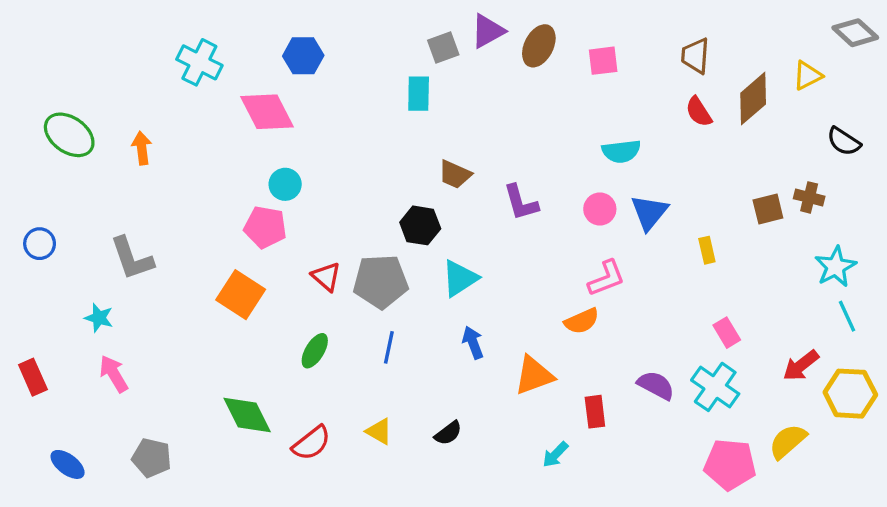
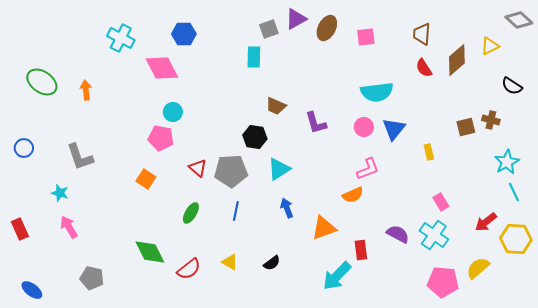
cyan semicircle: (621, 151) -> (377, 92), size x1.4
orange square: (241, 295) -> (146, 179), size x0.7
cyan arrow: (555, 455) -> (337, 276), size x1.8
blue ellipse: (68, 464) -> (32, 290), moved

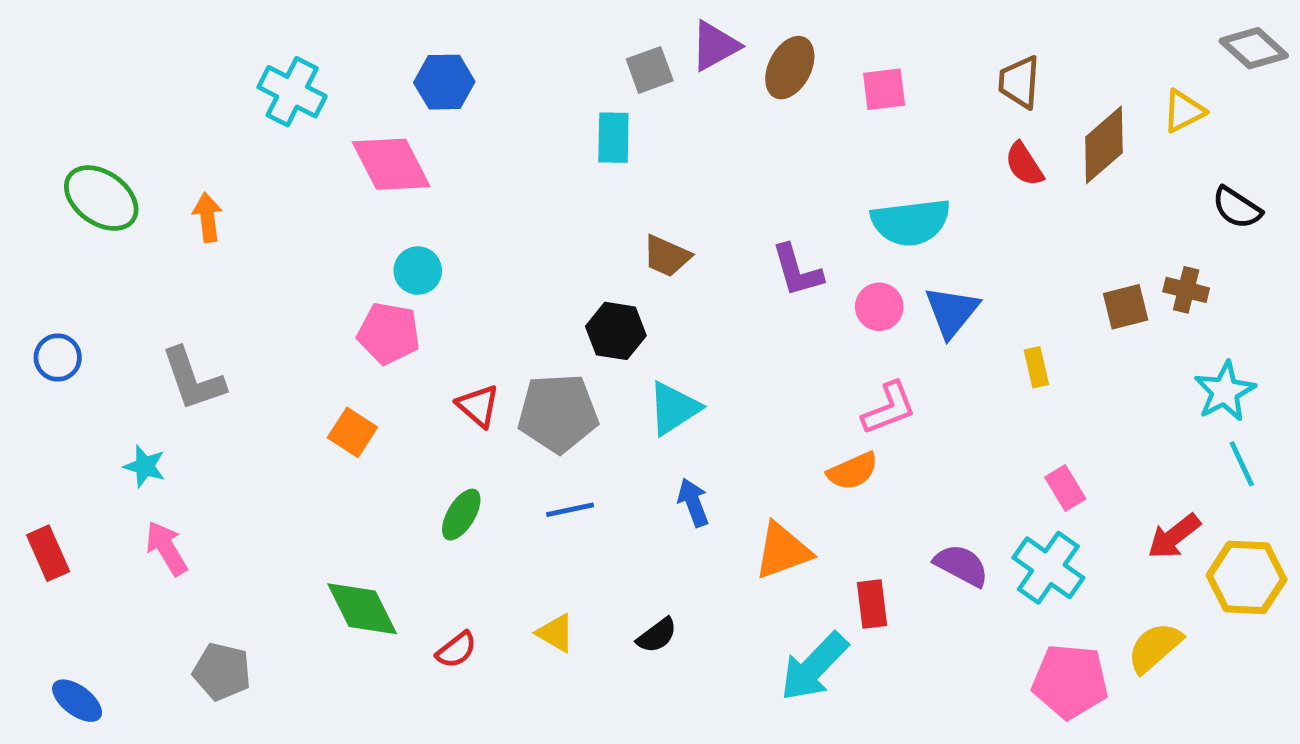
purple L-shape: (316, 123) -> (797, 271), moved
blue line: (236, 211) -> (570, 510), turned 66
red semicircle: (189, 269) -> (456, 650), size x0.7

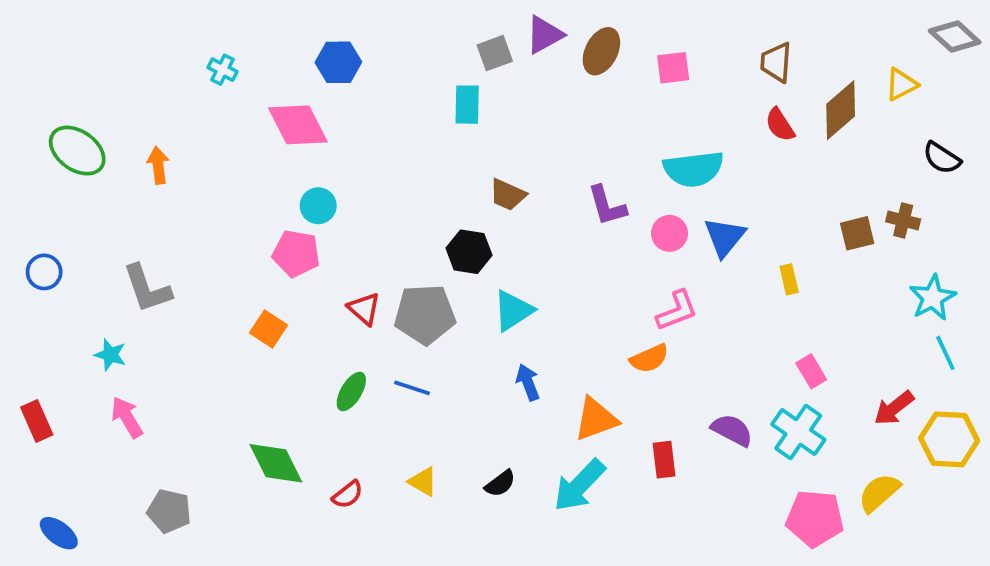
cyan cross: (292, 92) -> (223, 70), size x0.6
blue line: (570, 510) -> (412, 388), moved, turned 30
cyan arrow: (814, 667) -> (579, 485), moved

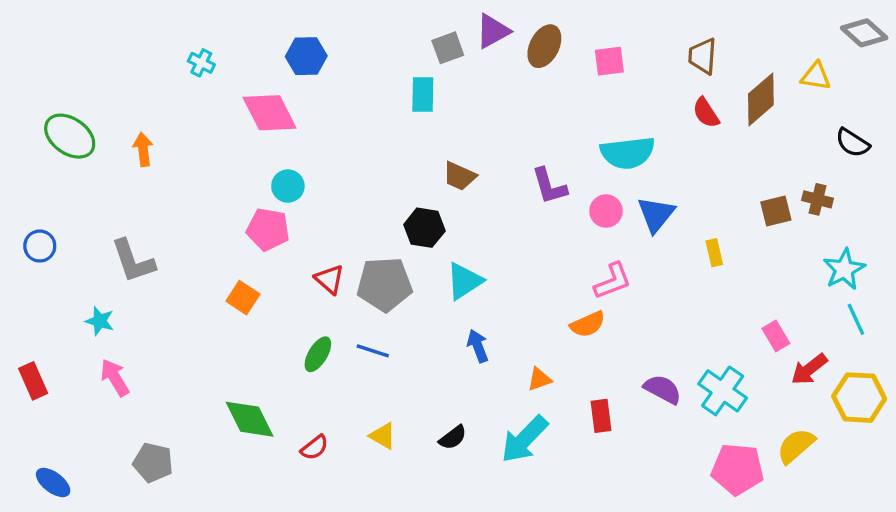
yellow triangle: (901, 84) -> (816, 76), turned 36
pink rectangle: (811, 371) -> (776, 336), moved
orange triangle: (596, 419) -> (539, 379), size x0.6

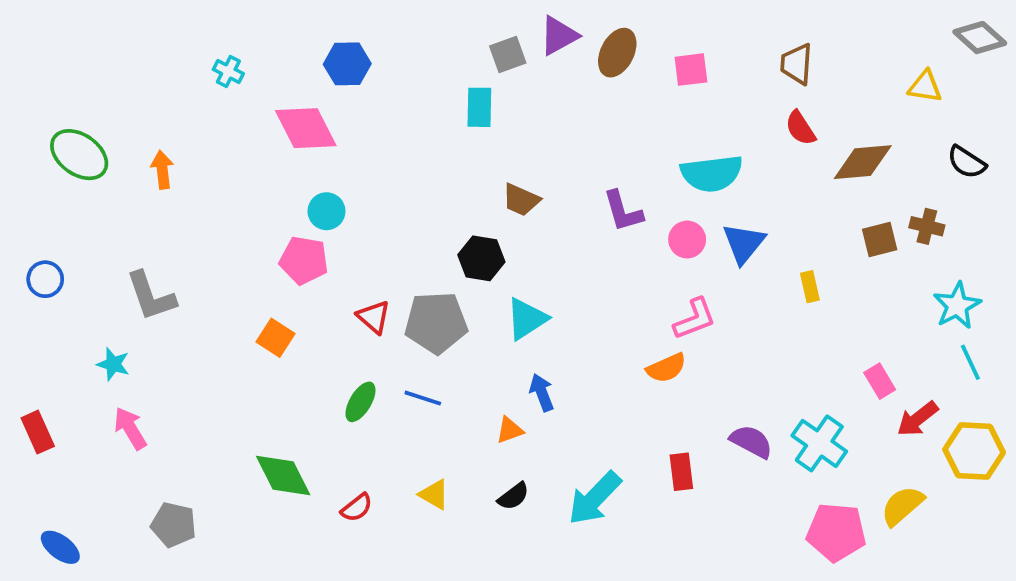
brown diamond: (761, 99) -> (863, 162), moved, turned 36
orange triangle: (539, 379) -> (510, 430), moved

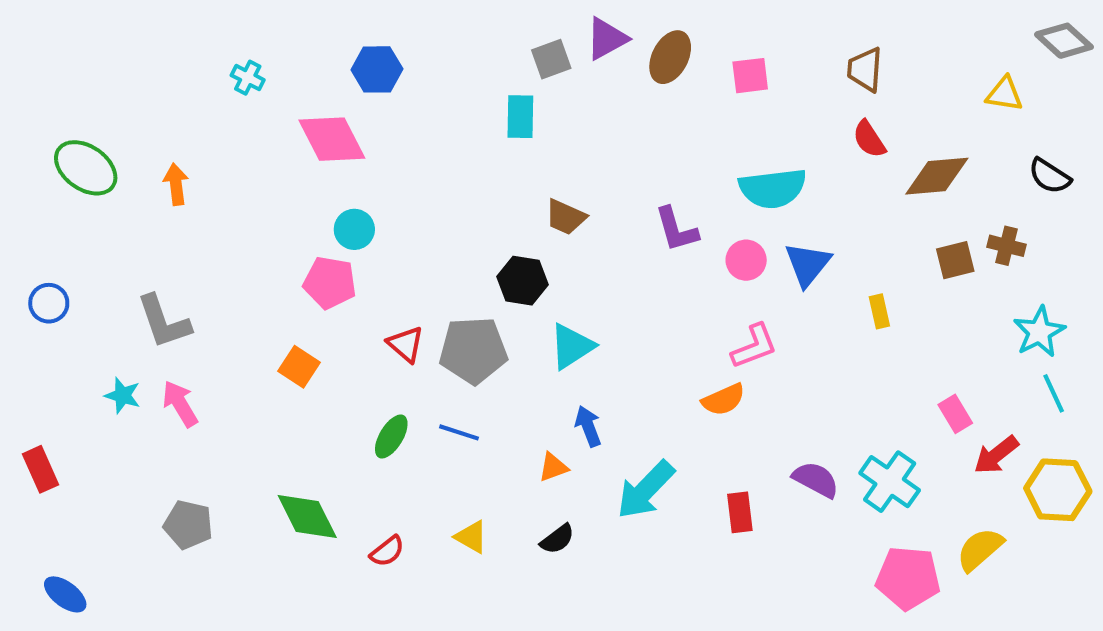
pink arrow: (130, 428) -> (180, 404), moved
cyan arrow: (595, 498) -> (646, 490), moved
gray pentagon: (174, 525) -> (188, 525), moved

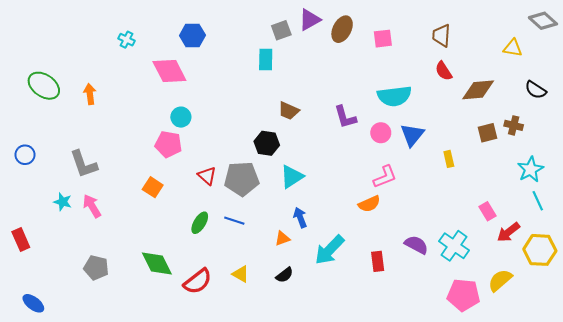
red semicircle: (387, 551) -> (198, 281), size x1.6

